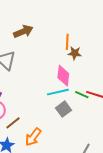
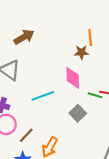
orange line: (67, 42) -> (90, 38), moved
cyan line: (58, 92) -> (43, 96), moved

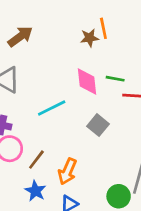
brown star: (81, 52) -> (90, 38), moved
green line: (95, 95) -> (115, 79), moved

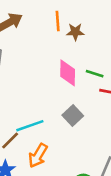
orange line: (103, 28) -> (58, 21), moved
cyan line: (52, 108) -> (30, 126), moved

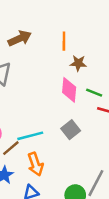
brown star: (75, 32) -> (78, 63), moved
orange arrow: (38, 156) -> (35, 164), turned -55

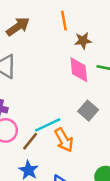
orange arrow: (35, 164) -> (64, 140), moved

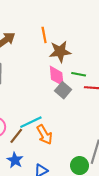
brown star: (83, 41) -> (60, 52), size x1.5
gray square: (88, 111) -> (63, 90), moved

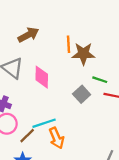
orange line: (44, 35) -> (69, 44), moved
pink diamond: (57, 76) -> (42, 77), moved

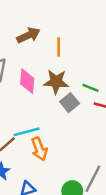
brown arrow: (28, 35) -> (28, 35), moved
brown star: (83, 54) -> (56, 82), moved

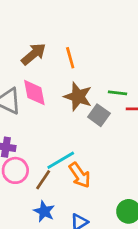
pink diamond: (27, 81) -> (34, 93), moved
brown star: (56, 82) -> (78, 97), turned 30

